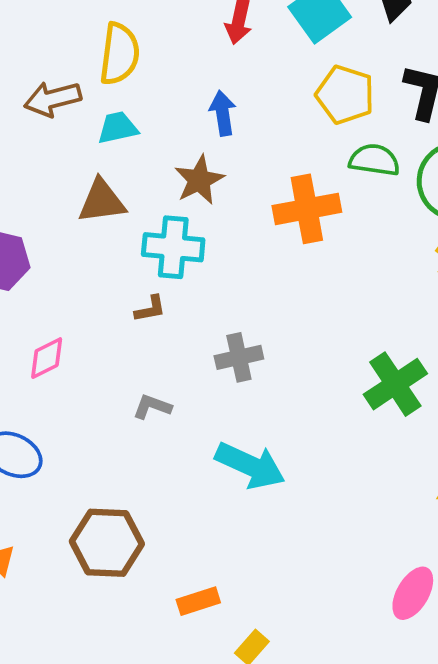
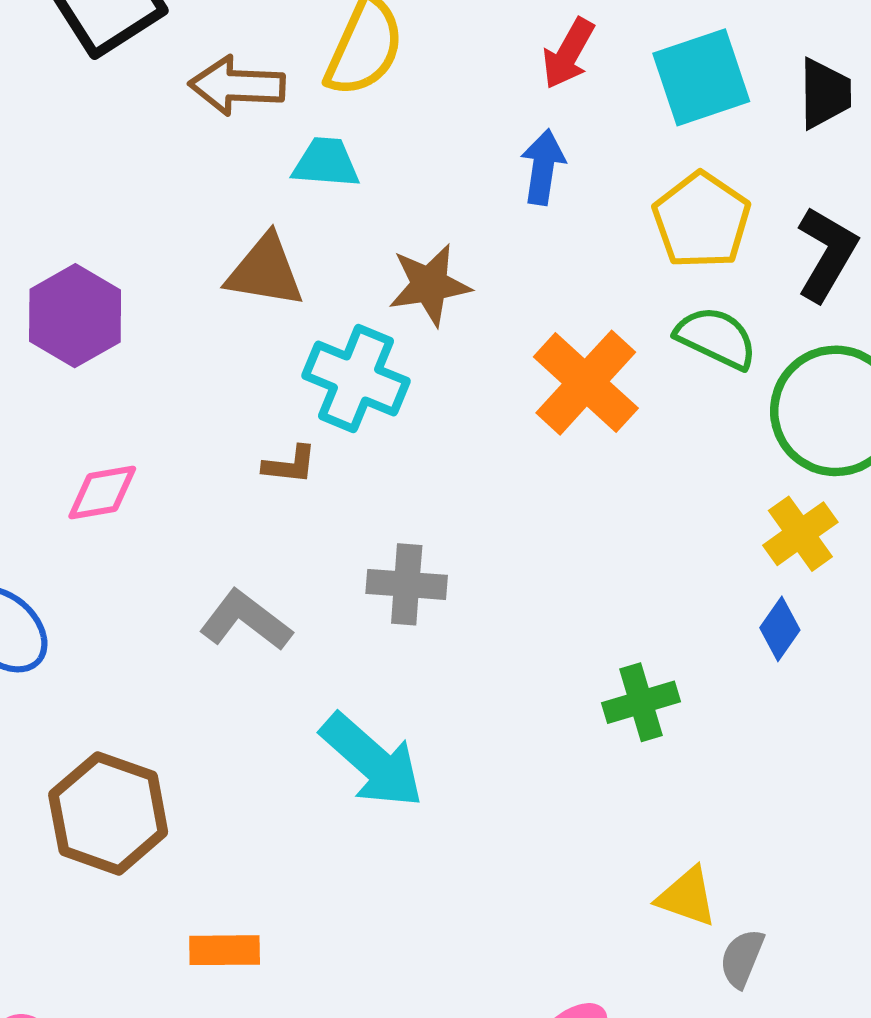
blue arrow: (223, 113) -> (543, 167), moved
orange cross: (307, 209) -> (586, 383), turned 36
green cross: (395, 384) -> (641, 702), size x0.7
gray L-shape: (152, 407) -> (246, 620), size x1.4

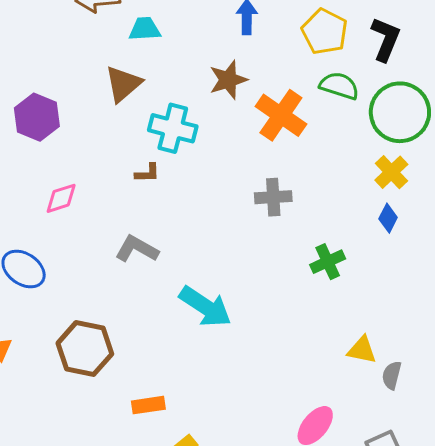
brown triangle: (265, 271) -> (123, 84), turned -42
brown star: (430, 285) -> (228, 80), moved
gray cross: (407, 584) -> (273, 197), moved

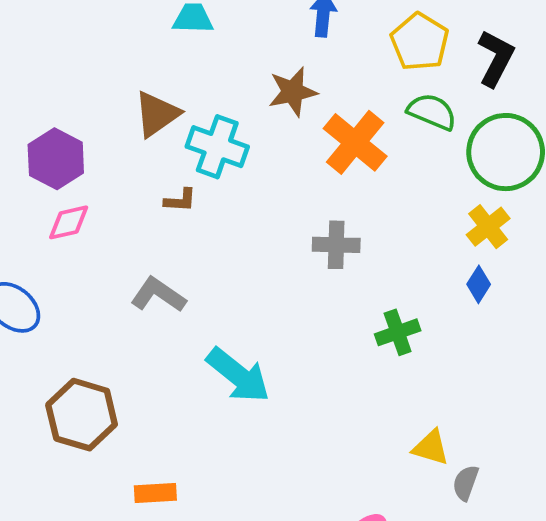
brown triangle: (123, 84) -> (157, 114), moved
purple hexagon: (37, 117) -> (56, 159), moved

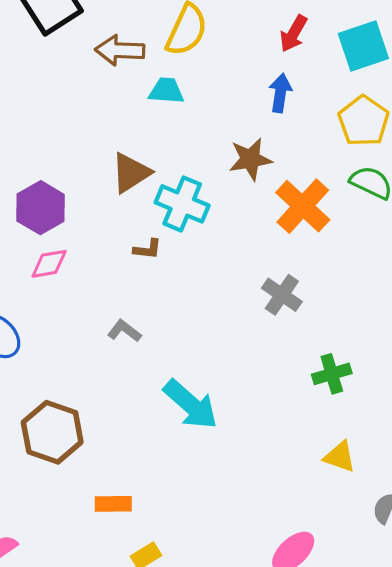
gray cross: (336, 245) -> (282, 295), turned 30
gray L-shape: (158, 295) -> (124, 331), size x0.7
yellow triangle: (431, 448) -> (340, 457), moved

